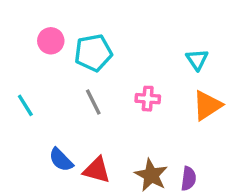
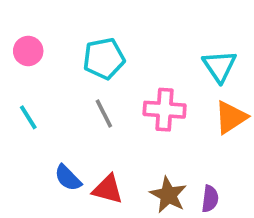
pink circle: (51, 41) -> (28, 51), moved
cyan triangle: (197, 60) -> (219, 66), size x1.4
pink cross: (148, 99) -> (165, 110), size x1.5

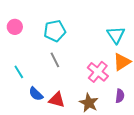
pink cross: (165, 110) -> (98, 72), moved, turned 35
cyan line: (28, 117) -> (19, 72), moved
purple semicircle: (210, 199) -> (120, 96), moved

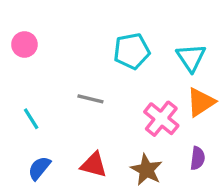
cyan pentagon: (55, 31) -> (132, 51), moved
gray line: (55, 60) -> (90, 99), turned -49
blue semicircle: (36, 94) -> (39, 168), moved, turned 84

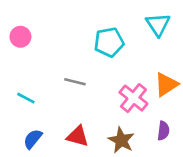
cyan triangle: (191, 58) -> (158, 25), moved
cyan line: (31, 119) -> (26, 98), turned -30

